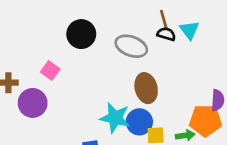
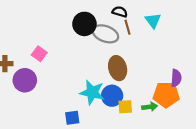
brown line: (164, 19) -> (128, 27), moved
black circle: (81, 34) -> (84, 24), moved
black semicircle: (166, 34) -> (120, 12), moved

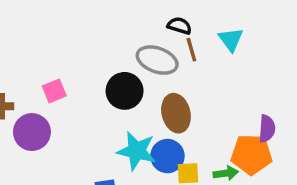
black circle: (84, 24) -> (125, 91), moved
pink square: (39, 54) -> (54, 91), turned 32

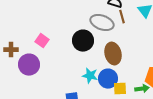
pink square: (54, 91) -> (42, 41), turned -32
cyan star: (137, 151) -> (90, 76), size x0.7

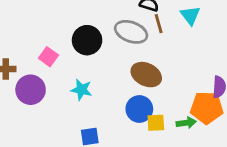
black circle: (83, 41) -> (87, 40), moved
brown ellipse: (113, 54) -> (146, 75), turned -50
cyan star: (90, 76) -> (82, 90), moved

